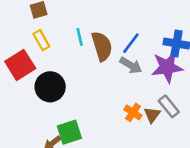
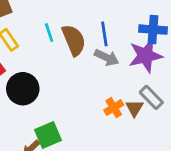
blue line: (131, 43) -> (104, 34), turned -40
orange cross: (133, 112) -> (114, 108), turned 30

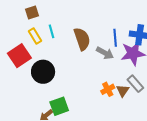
cyan line: (49, 33) -> (52, 31), moved
blue line: (104, 34) -> (115, 38), moved

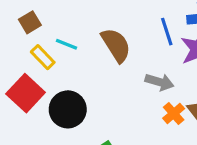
cyan line: (52, 31) -> (66, 44), turned -40
gray arrow: (105, 53) -> (160, 82), moved

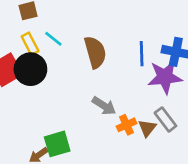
gray arrow: (160, 82) -> (104, 106), moved
black circle: (68, 109) -> (30, 69), moved

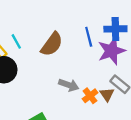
cyan line: (53, 39) -> (16, 41), turned 35
brown semicircle: (95, 52) -> (52, 44), turned 65

